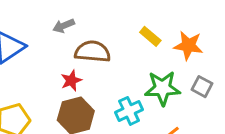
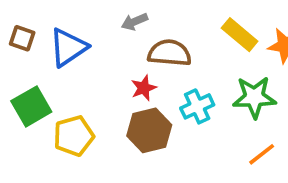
yellow rectangle: (150, 36) -> (240, 35), size x1.4
cyan cross: (129, 111) -> (197, 106), moved

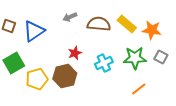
brown semicircle: (170, 53) -> (99, 24), moved
brown hexagon: (149, 130) -> (65, 76), moved

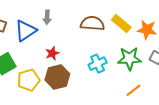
gray arrow: (70, 17) -> (47, 17), moved, turned -64
red star: (75, 53) -> (52, 53), moved

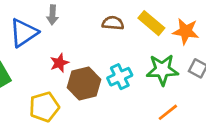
brown semicircle: (92, 23) -> (113, 23), size x0.7
brown hexagon: (57, 77) -> (84, 83), moved
yellow pentagon: (29, 80) -> (44, 107), moved

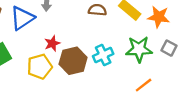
yellow pentagon: (44, 107) -> (40, 67), moved

